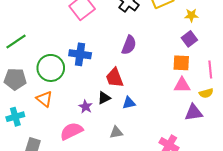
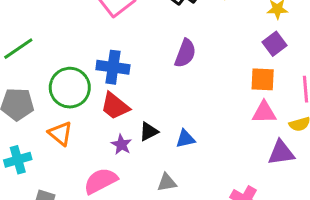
red trapezoid: (115, 78) -> (115, 106), moved, turned -30

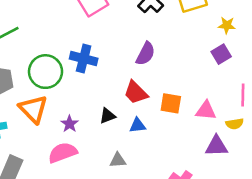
orange square: (263, 79) -> (171, 103), moved
red trapezoid: (115, 106) -> (136, 93), moved
orange triangle: (60, 133) -> (33, 109), size x1.4
purple star: (121, 145) -> (70, 124), moved

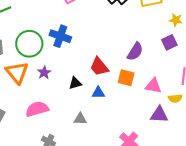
purple semicircle: (145, 54) -> (135, 52), moved
purple star: (70, 124) -> (44, 73), moved

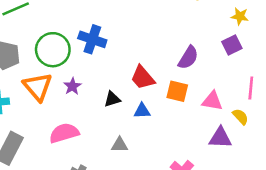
yellow semicircle: (175, 98) -> (240, 117), turned -128

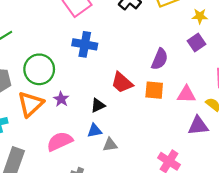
blue cross: (92, 39) -> (85, 44), moved
orange triangle: (38, 87) -> (31, 104), turned 36
blue triangle: (142, 111) -> (95, 131), moved

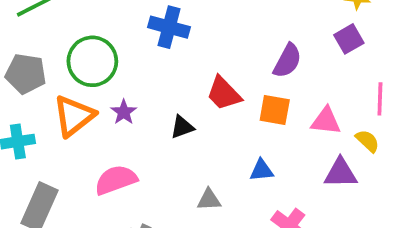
blue triangle: (95, 131) -> (262, 170), moved
gray triangle: (110, 145) -> (209, 200), moved

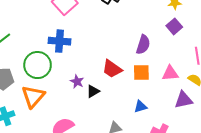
blue cross: (169, 27) -> (59, 41), moved
purple star: (124, 112) -> (77, 81), moved

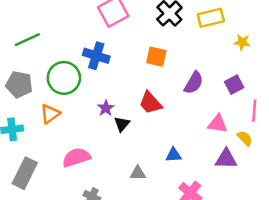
purple square: (174, 26) -> (234, 85), moved
orange square: (141, 73) -> (156, 57), moved
black triangle: (93, 91) -> (122, 124), turned -32
orange triangle: (33, 96) -> (50, 114), size x0.7

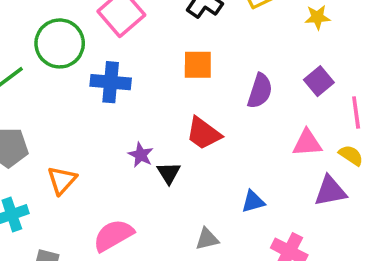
green circle: (64, 78) -> (60, 43), moved

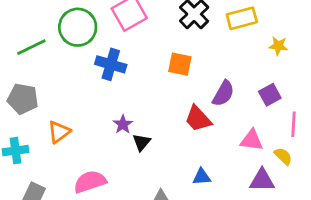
red trapezoid: (204, 133) -> (198, 119), moved

